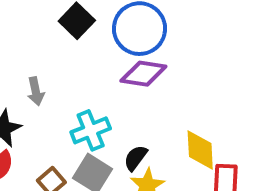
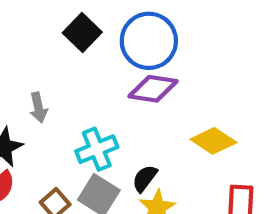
yellow diamond: (200, 150) -> (213, 141), moved, turned -54

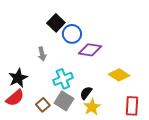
blue circle: (149, 41) -> (72, 34), moved, size x0.7
gray arrow: (38, 108) -> (42, 54), moved

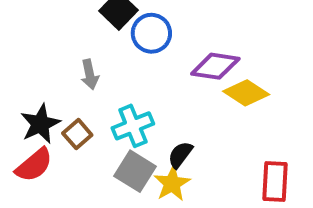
purple diamond: (90, 50) -> (215, 66), moved
yellow diamond: (119, 75) -> (246, 93), moved
brown square: (43, 105) -> (77, 134), moved
yellow star: (92, 107) -> (172, 184), moved

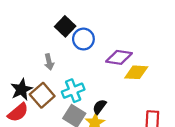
yellow diamond: (246, 93) -> (136, 72), turned -30
brown square: (77, 134) -> (42, 95), size x1.5

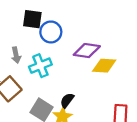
black square: (65, 26) -> (32, 19), turned -36
cyan cross: (73, 91) -> (40, 66), moved

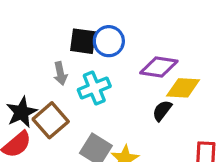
black square: (32, 19) -> (83, 41), moved
black semicircle: (67, 100) -> (162, 111), moved

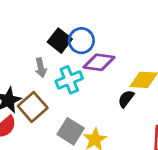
black square: (83, 41) -> (60, 41), turned 30
purple diamond: (159, 67) -> (99, 62), moved

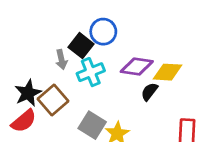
black square: (60, 41) -> (81, 46), moved
purple diamond: (99, 62) -> (137, 67), moved

